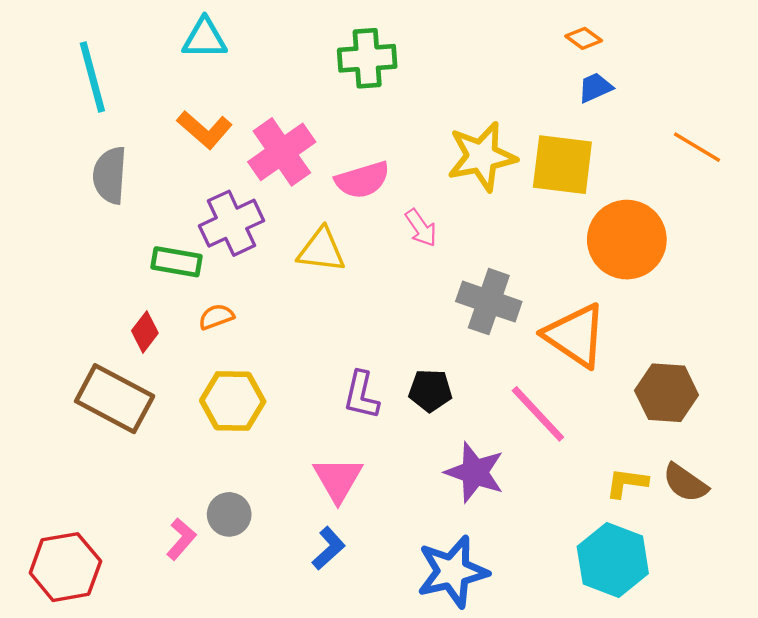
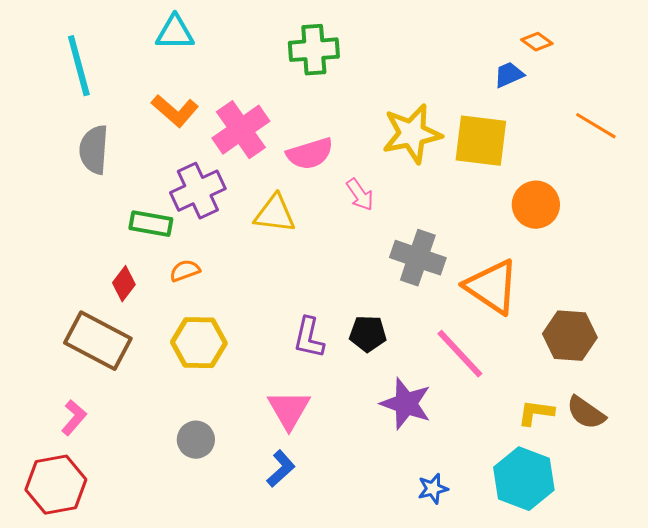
orange diamond: (584, 38) -> (537, 42), moved
orange circle: (627, 240) -> (536, 205), size x0.7
pink L-shape: (181, 539) -> (74, 418), moved
blue star: (453, 572) -> (433, 489), moved, size x0.5

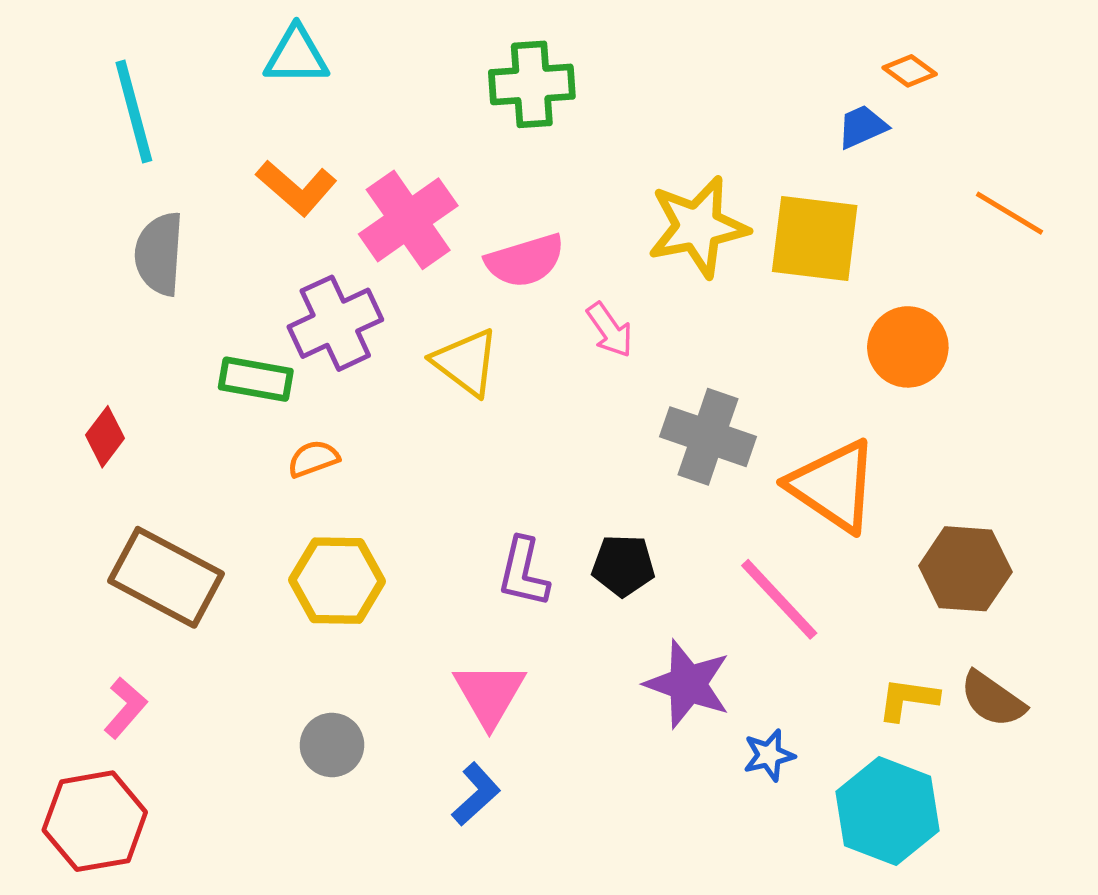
yellow triangle: (275, 214) -> (466, 362), turned 30
red diamond: (124, 284) -> (105, 437), moved
blue star: (433, 489) -> (769, 755), moved

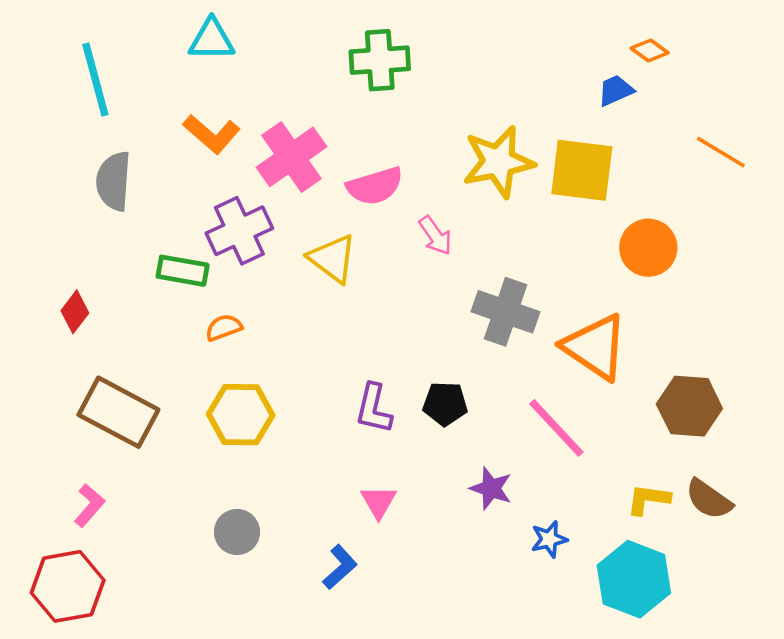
purple star: (688, 684) -> (491, 488), size x0.7
pink triangle: (489, 694) -> (379, 502), moved, size x0.7

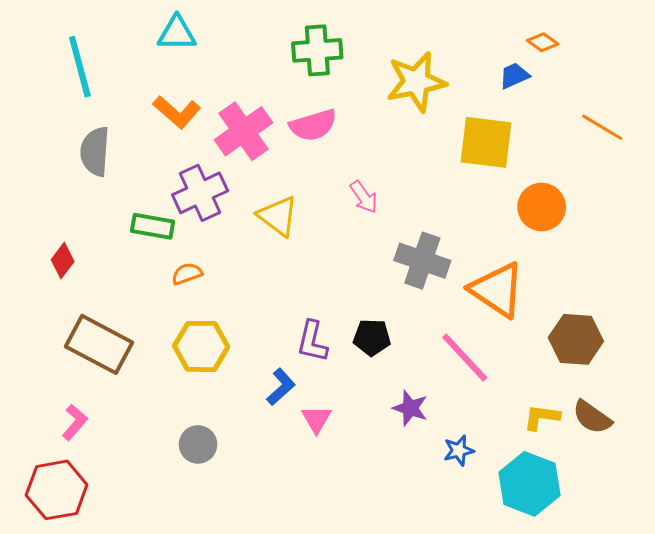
yellow star: (498, 162) -> (416, 82), moved
pink semicircle: (375, 186) -> (313, 125), moved
blue L-shape: (340, 567) -> (281, 387), moved

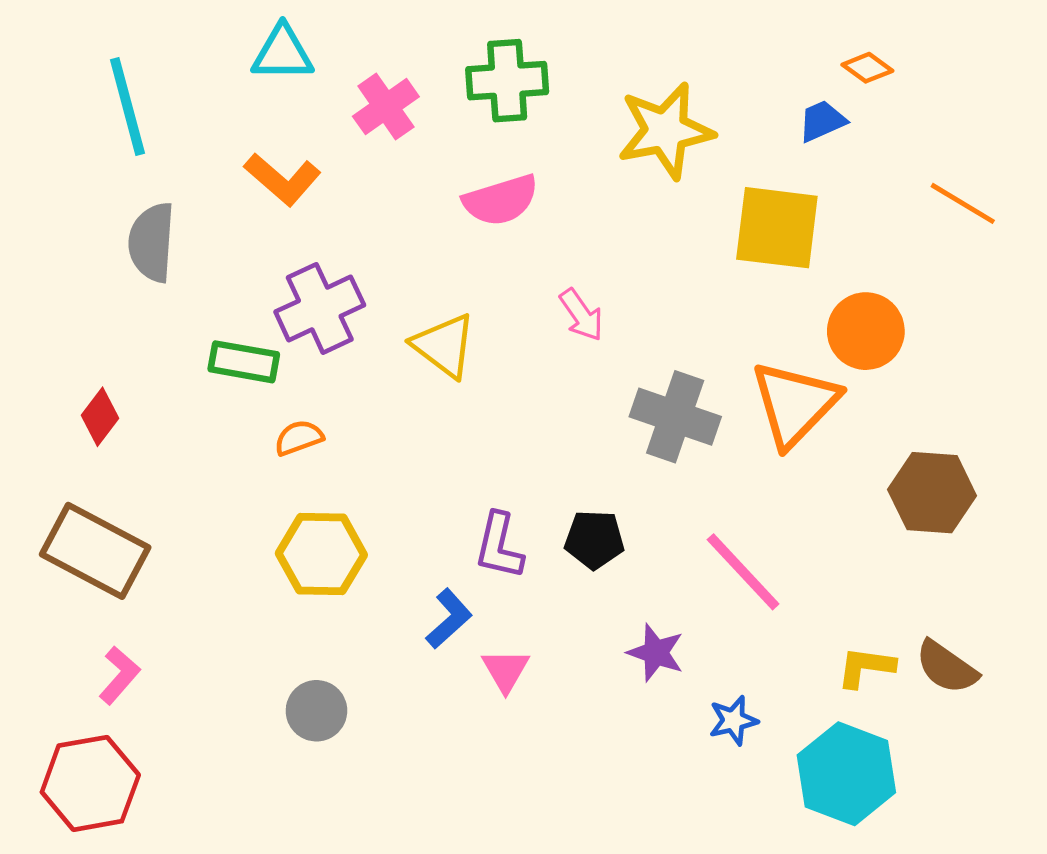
pink cross: (244, 131) -> (386, 106), moved, size x0.7
orange triangle: (497, 290) -> (795, 404), moved, turned 40
brown hexagon: (576, 339) -> (932, 493), moved
brown rectangle: (99, 344) -> (95, 551), moved

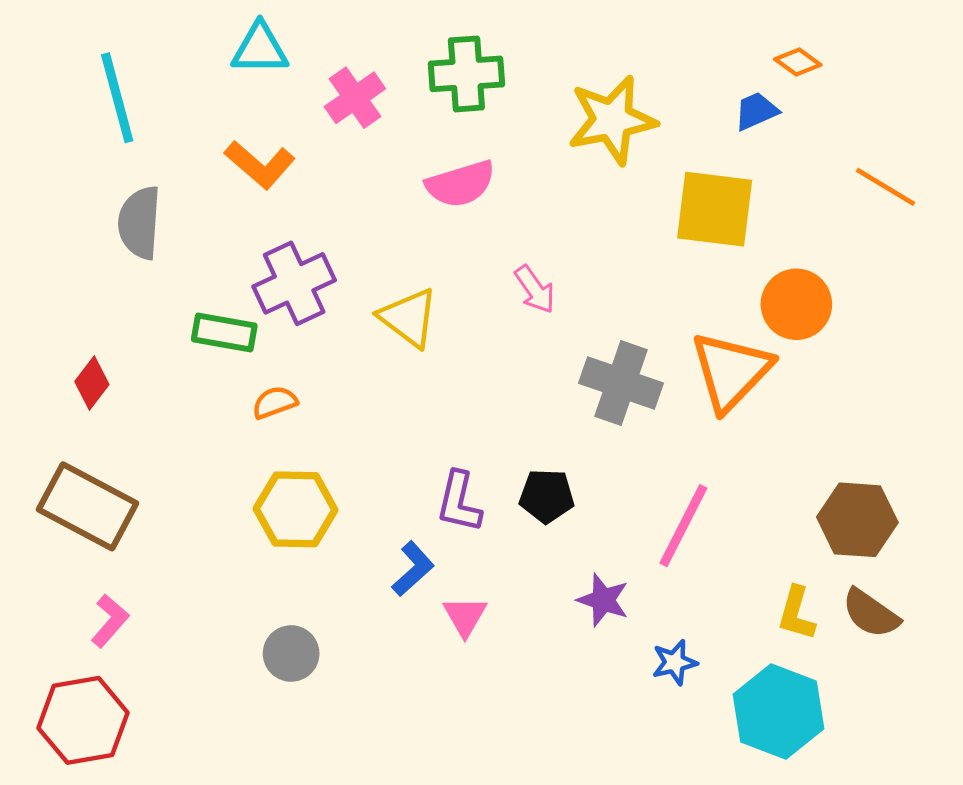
brown hexagon: (932, 493) -> (857, 520), moved
pink line: (743, 572) -> (683, 526), turned 70
yellow L-shape: (866, 667) -> (796, 613), turned -82

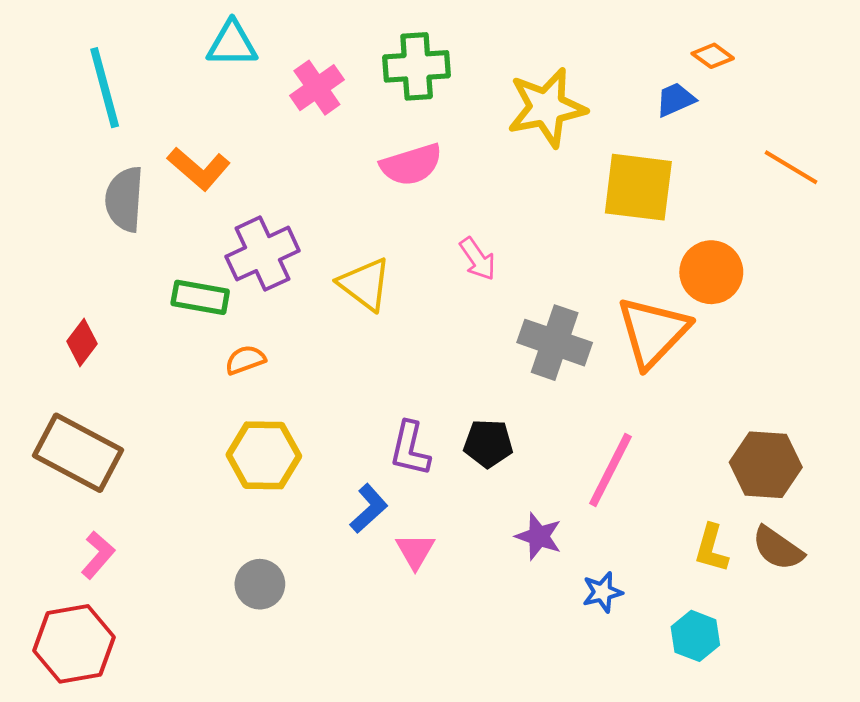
orange L-shape: (260, 165) -> (199, 169), moved
cyan hexagon: (779, 711) -> (695, 636), size x0.6

